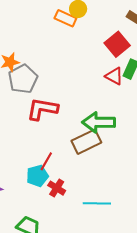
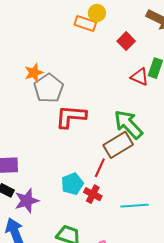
red square: (117, 44) -> (126, 41), moved, size x0.7
green arrow: (99, 122) -> (128, 124), turned 52
red line: (46, 161) -> (100, 168), moved

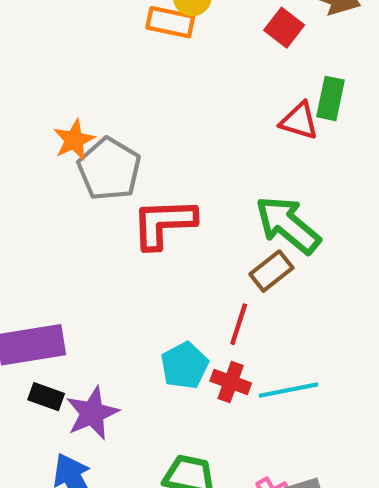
red square: (126, 41) -> (284, 28), moved
brown rectangle: (118, 145) -> (271, 271), size x0.7
cyan line: (134, 206) -> (289, 390), moved

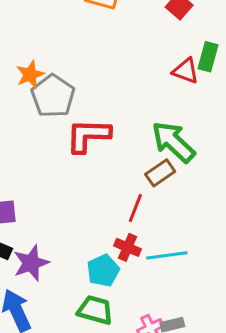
cyan pentagon: (185, 366) -> (103, 271), moved

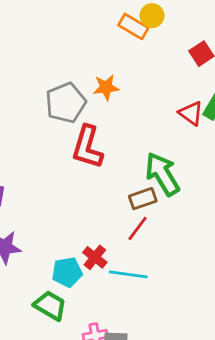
orange star: (30, 75) -> (106, 87), moved
red L-shape: (88, 136) -> (87, 147), turned -90
red line: (135, 208) -> (138, 228), moved

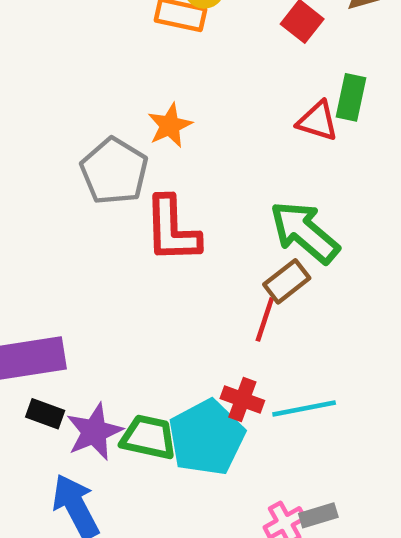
red line: (138, 228) -> (265, 319), moved
cyan pentagon: (67, 272) -> (207, 438), size x1.5
green trapezoid: (50, 306) -> (148, 437), moved

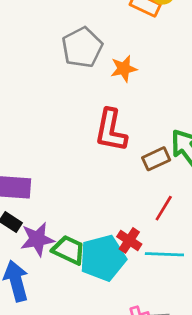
gray pentagon: (114, 171) -> (82, 47), moved
brown rectangle: (287, 281) -> (156, 159), moved
red line: (265, 319) -> (164, 208), moved

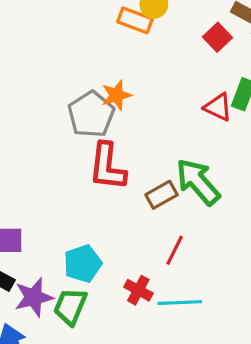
gray pentagon: (82, 47) -> (91, 114), moved
green trapezoid: (69, 250) -> (70, 307), turned -88
cyan pentagon: (103, 258) -> (83, 264), moved, size x0.7

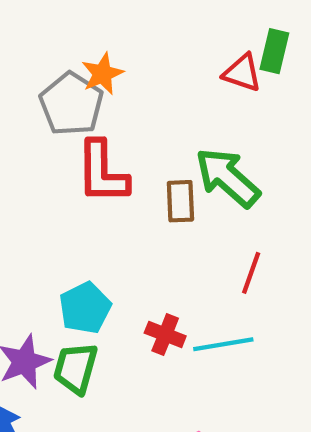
brown rectangle: (162, 195) -> (180, 201), turned -56
red line: (175, 250) -> (251, 273), moved

